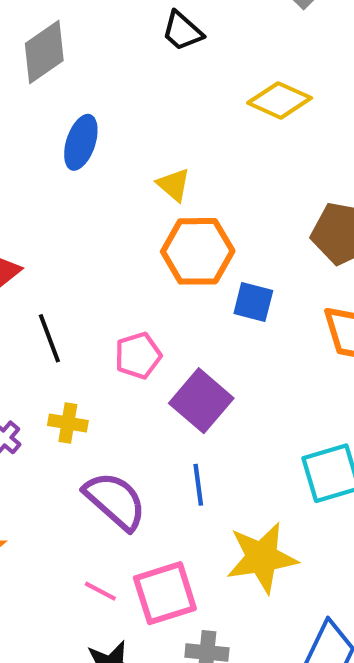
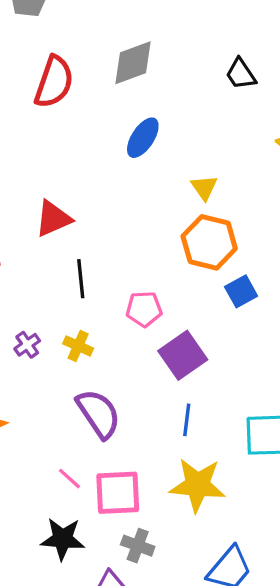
blue square: (253, 302) -> (241, 291), turned 32
blue line: (198, 485) -> (187, 420), moved

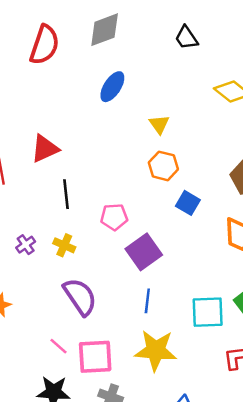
orange hexagon: (209, 242) -> (163, 166), size x0.7
blue square: (241, 291) -> (188, 203), turned -30

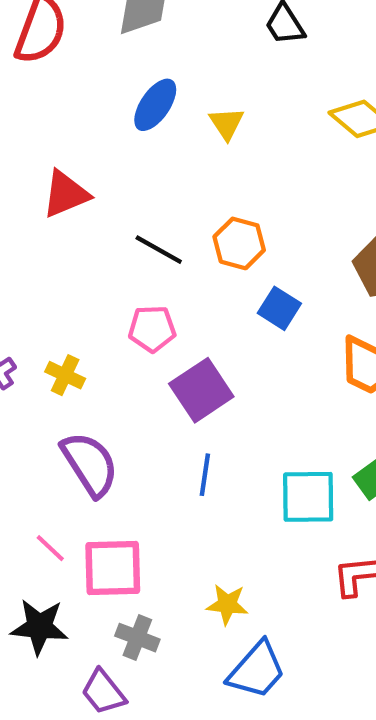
yellow triangle: (159, 124) -> (226, 123), moved
red triangle: (45, 149) -> (66, 194), moved
black line: (66, 194) -> (159, 250), moved, turned -56
yellow star: (156, 350) -> (227, 604), moved, size x0.6

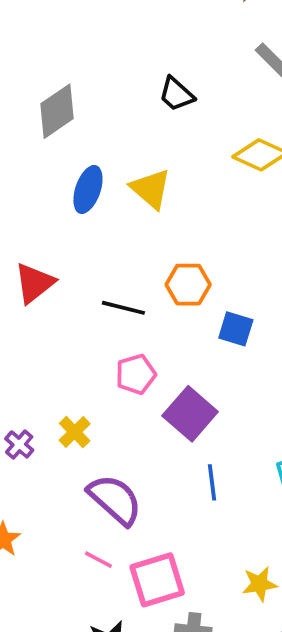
yellow triangle: (226, 123) -> (151, 189), size x1.4
yellow cross: (65, 375) -> (75, 432), turned 36
pink line: (50, 548) -> (98, 560), moved

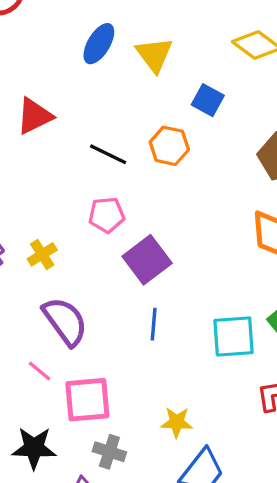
blue square: (236, 329) -> (208, 100), moved

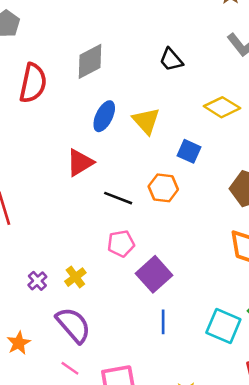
red triangle: (34, 116) -> (80, 163), moved
purple semicircle: (65, 321) -> (73, 325), moved
cyan square: (234, 336) -> (223, 326), turned 32
pink line: (40, 371) -> (70, 368), moved

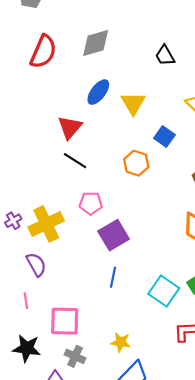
red triangle: (80, 163) -> (70, 127), turned -30
black line: (118, 198) -> (75, 161), moved
yellow cross: (75, 277) -> (46, 224), size x1.8
purple semicircle: (73, 325) -> (36, 265), size x0.7
pink line: (70, 368) -> (26, 301), turned 35

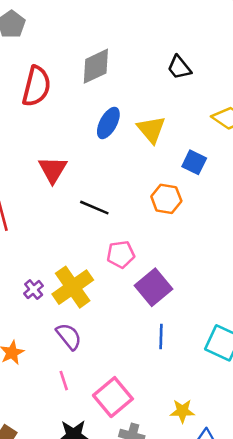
red triangle: (70, 127) -> (53, 170), moved
pink square: (65, 321) -> (113, 397), turned -32

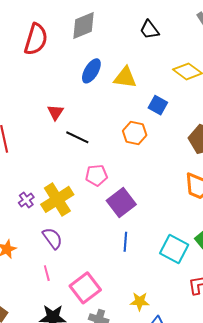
yellow triangle: (151, 129) -> (125, 78), turned -45
red triangle: (53, 170) -> (55, 112), moved, size x0.7

